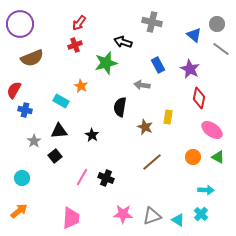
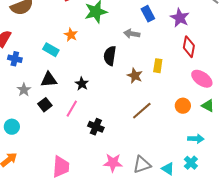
pink line: (82, 177) -> (72, 109), moved

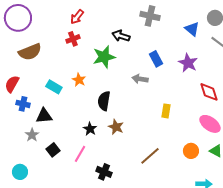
red diamond: (189, 47) -> (209, 92), moved, turned -30
cyan rectangle: (51, 50) -> (54, 87), moved
black semicircle: (110, 56) -> (104, 101), moved
brown star: (135, 76) -> (116, 127), moved
black triangle: (49, 80) -> (44, 116), moved

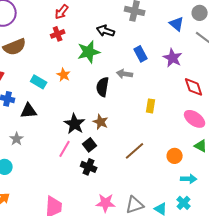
black semicircle: (104, 101) -> (103, 87), moved
black star: (90, 129) -> (75, 124), size x1.5
gray star: (32, 135) -> (17, 139), moved
black square: (53, 150) -> (90, 145), moved
orange circle: (191, 151) -> (175, 156), moved

